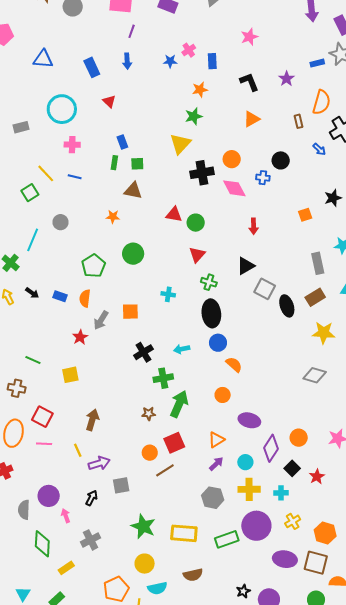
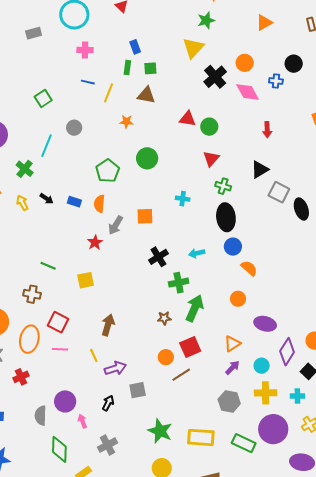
yellow line: (46, 173) -> (108, 93), moved, turned 66
black cross: (202, 173) -> (215, 77), turned -30
green rectangle: (227, 539) -> (244, 443), turned 45

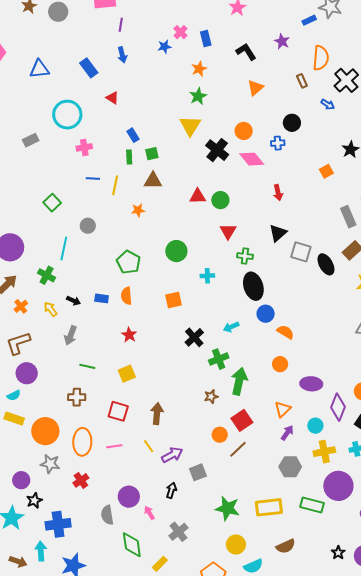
green circle: (147, 158) -> (176, 251), moved
gray arrow: (116, 225) -> (71, 335), moved
red square: (58, 322) -> (118, 411), moved

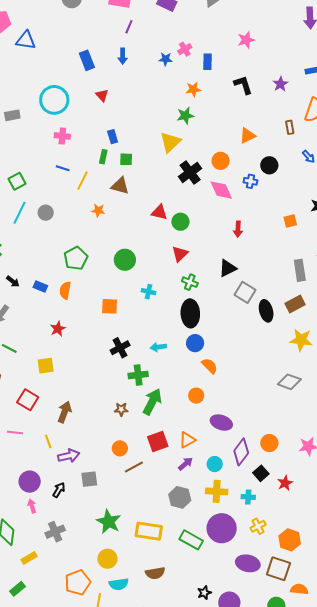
blue triangle: (39, 69) -> (26, 40), moved
orange triangle: (255, 88) -> (247, 136), moved
cyan line: (64, 248) -> (19, 213), moved
red square: (242, 420) -> (158, 442), moved
purple circle: (129, 497) -> (30, 482), moved

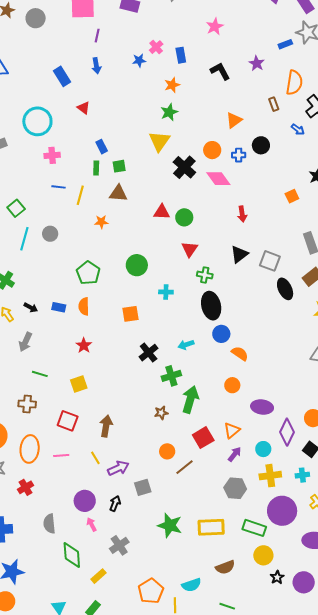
blue cross: (250, 181) -> (239, 155), moved
gray square: (245, 292) -> (270, 261), moved
yellow circle: (107, 559) -> (263, 555), moved

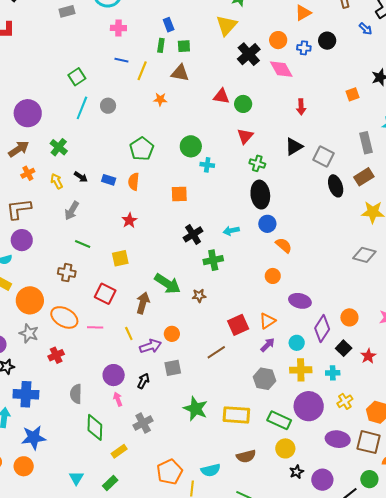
cyan cross: (166, 292) -> (207, 165), moved
green arrow: (190, 399) -> (167, 284), moved, turned 100
orange ellipse: (30, 449) -> (64, 317), turned -72
orange circle: (167, 451) -> (172, 334), moved

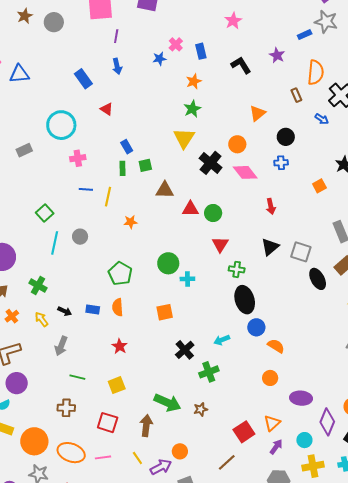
blue cross: (304, 48) -> (281, 163), moved
brown triangle: (180, 73) -> (165, 190), moved

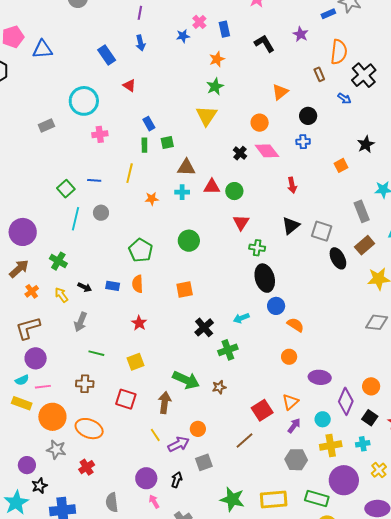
black cross: (211, 163) -> (240, 153), moved, size x0.6
blue line: (86, 189) -> (94, 180), moved
cyan cross: (187, 279) -> (182, 192), moved
pink line: (103, 457) -> (43, 387), moved

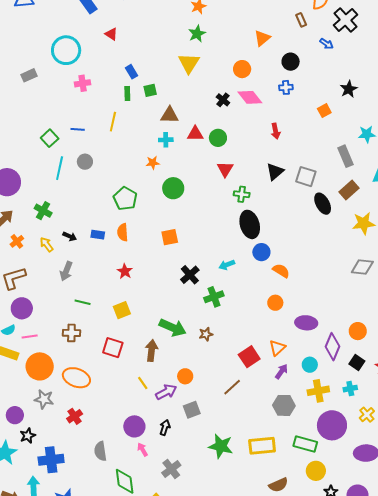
orange star: (152, 199) -> (153, 163), moved

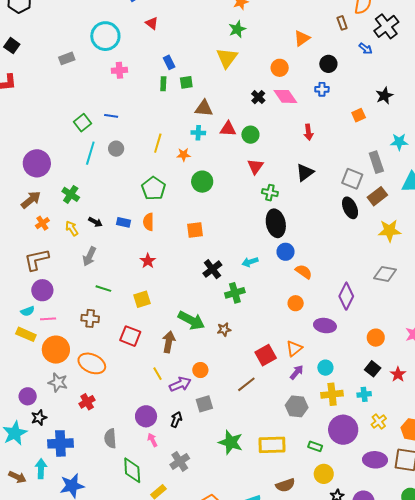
yellow line: (113, 122) -> (158, 143), moved
gray square: (306, 177) -> (352, 179), moved
purple diamond: (333, 347) -> (346, 296), moved
green rectangle: (305, 444) -> (315, 446), size x0.6

